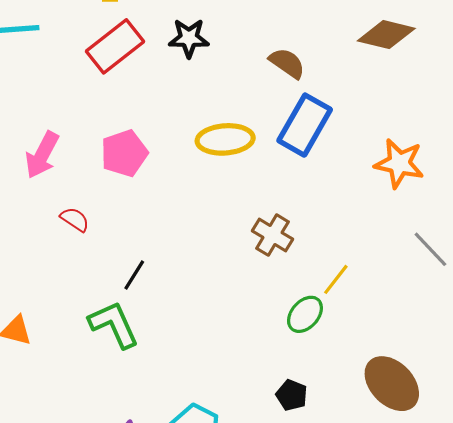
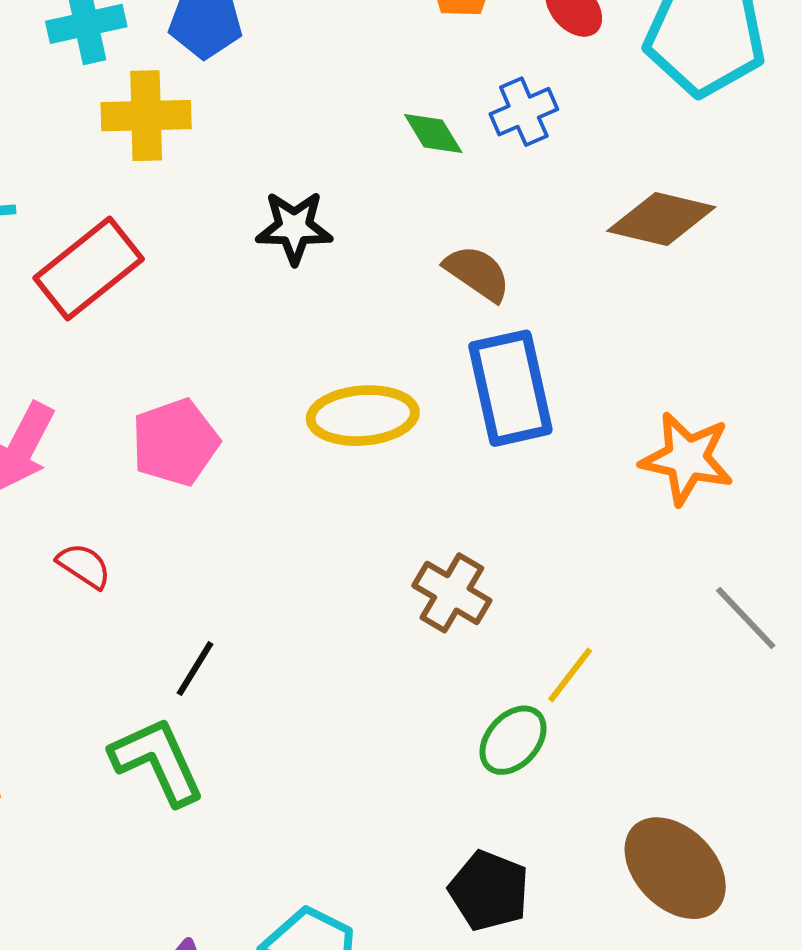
red rectangle: (115, 46) -> (89, 269), moved
blue rectangle: (305, 125) -> (510, 388), turned -42
black pentagon: (292, 395) -> (489, 891), size x1.4

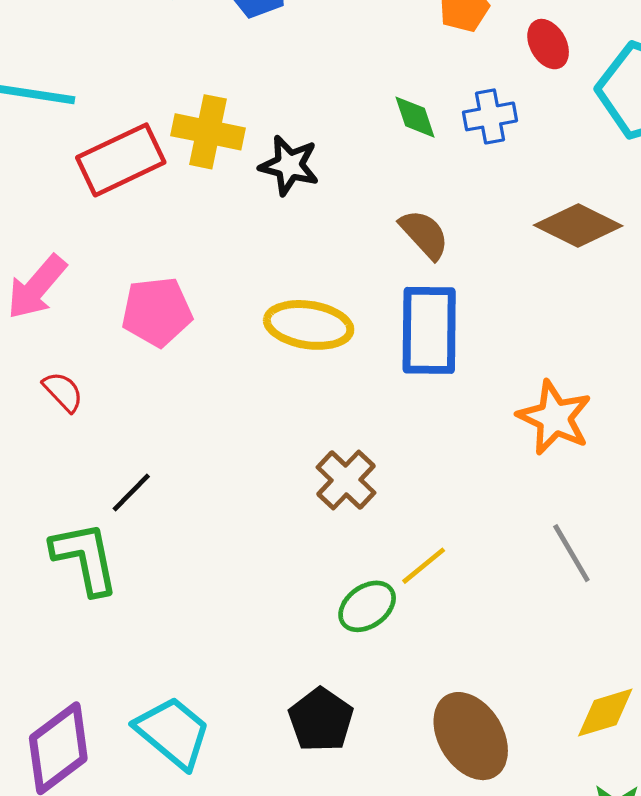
yellow cross: (146, 116) -> (208, 132), moved

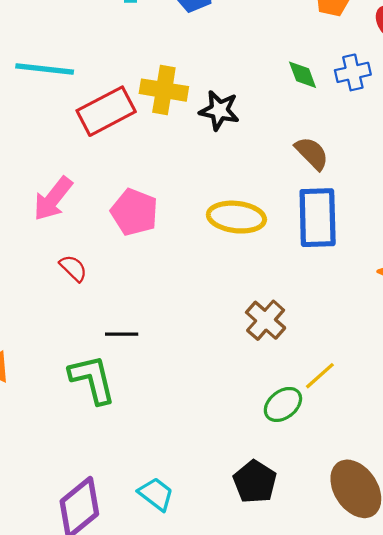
pink pentagon: (157, 312) -> (134, 212), turned 30
black line: (131, 492) -> (122, 334), turned 48
cyan trapezoid: (173, 732) -> (156, 494), size x0.7

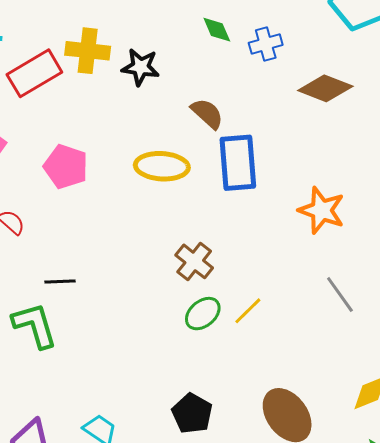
blue cross: (353, 72) -> (266, 44), moved
brown semicircle: (312, 153) -> (207, 114), moved
green ellipse: (283, 404) -> (203, 314), moved

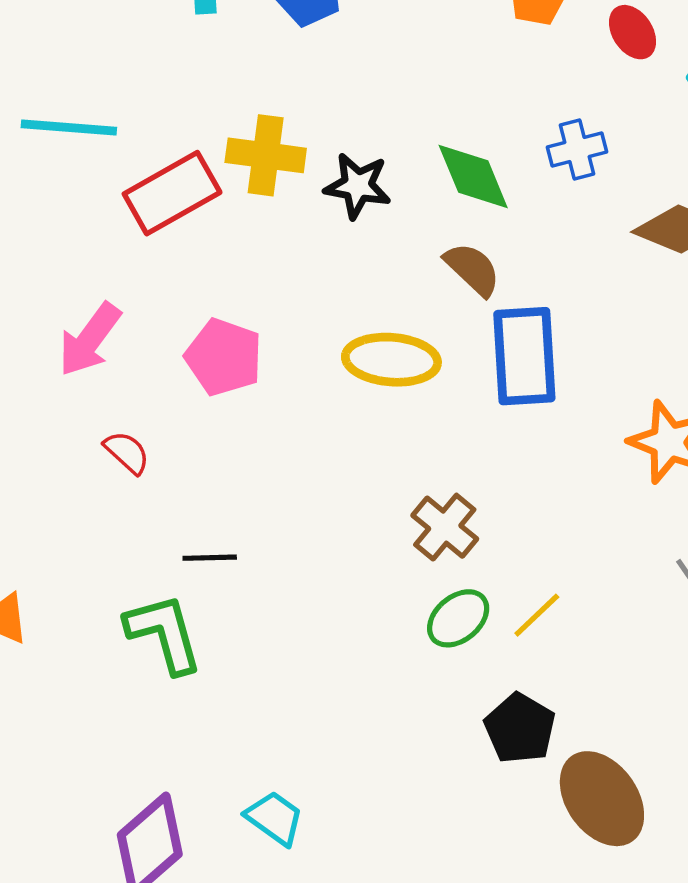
green diamond: (217, 30) -> (473, 177), moved, size x1.5
black pentagon: (192, 413) -> (520, 728), moved

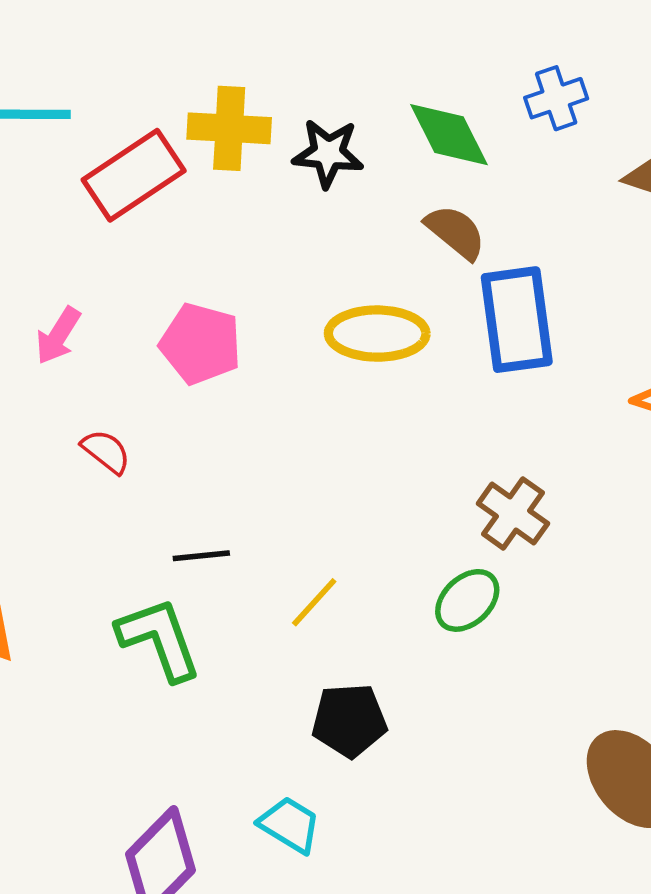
pink arrow: (90, 340) -> (58, 336), size x0.7
brown cross: (445, 527) -> (513, 513), moved
yellow line: (537, 615) -> (314, 602), moved
black pentagon: (520, 728) -> (349, 720), moved, turned -30

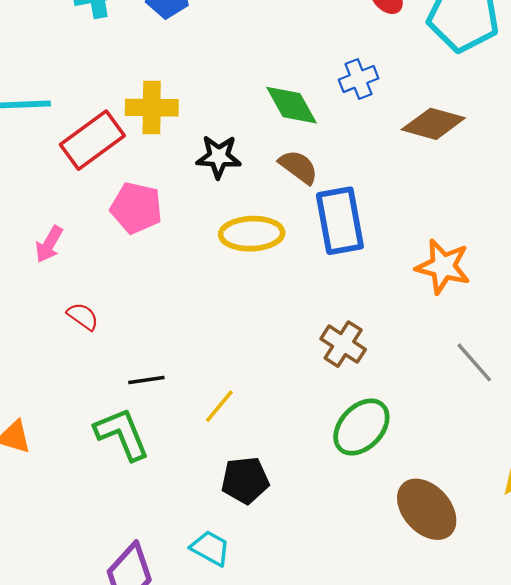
black star: (328, 153) -> (219, 157), moved
pink pentagon: (201, 344) -> (136, 208), moved
green ellipse: (467, 600) -> (361, 427), moved, size x1.4

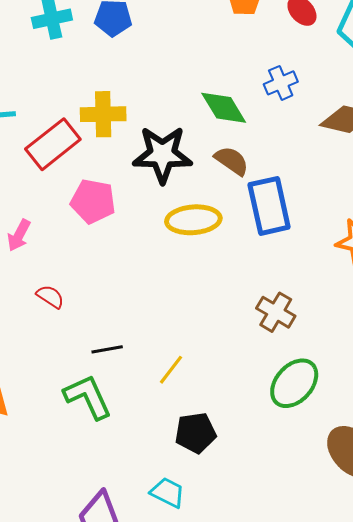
black star: (219, 157) -> (162, 154), size x1.5

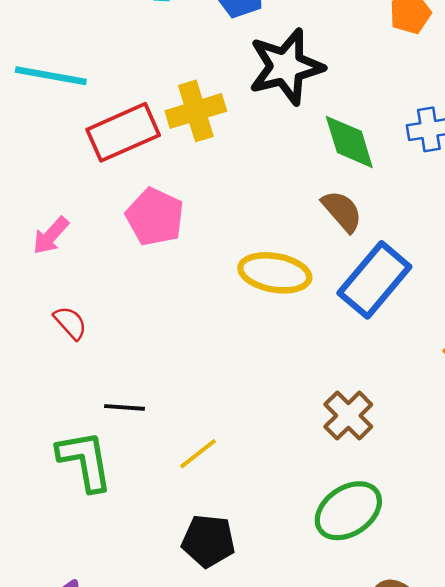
yellow cross: (103, 114) -> (196, 111), turned -30
black star: (162, 154) -> (286, 67), moved, turned -30
blue rectangle: (269, 206) -> (374, 280), turned 38

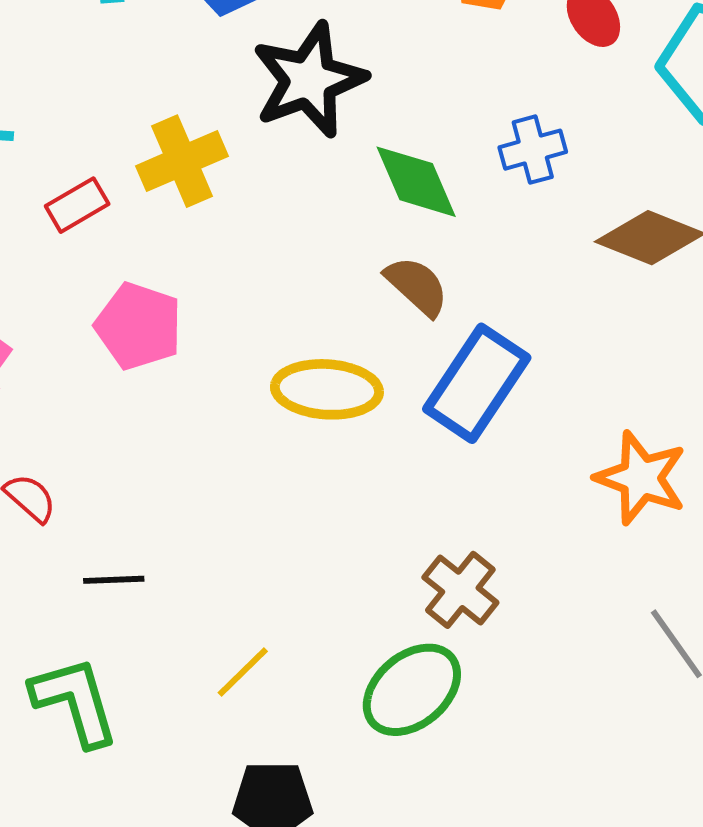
red rectangle: (123, 132) -> (77, 205), size x0.6
black line: (125, 407) -> (114, 580), moved
green ellipse: (348, 511) -> (412, 690), moved

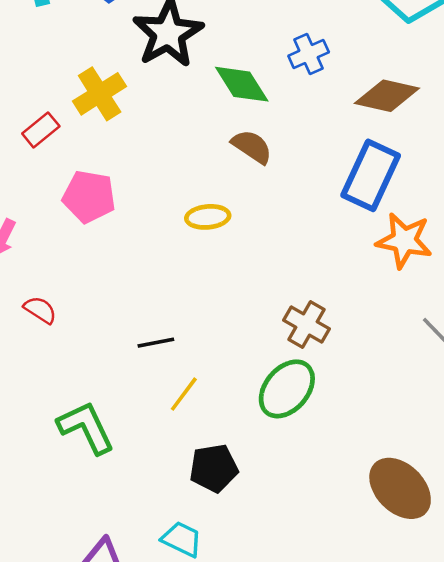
blue rectangle: (477, 383) -> (371, 175), moved
yellow ellipse: (327, 389) -> (208, 217), size x0.7
black line: (114, 580) -> (156, 343), moved

